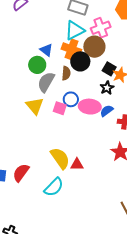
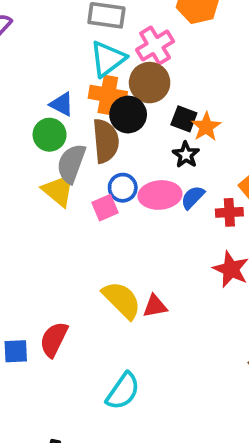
brown semicircle: (66, 73) -> (106, 141), size x1.6
yellow triangle: (35, 106) -> (58, 190), moved
pink square: (60, 108) -> (105, 208), turned -32
cyan semicircle: (54, 187) -> (123, 391), moved

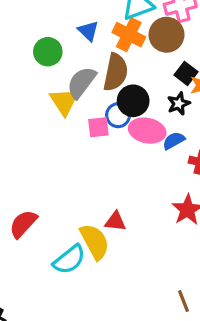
black circle: (128, 115) -> (133, 101), moved
green circle: (50, 135) -> (48, 52), moved
yellow semicircle: (122, 300) -> (95, 242), moved
cyan semicircle: (123, 391) -> (69, 260), moved

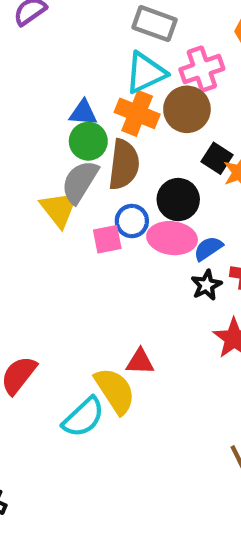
blue triangle: (88, 31) -> (83, 113), turned -35
green circle: (48, 52) -> (88, 141), moved
black circle: (133, 101) -> (178, 200), moved
black star: (179, 104) -> (206, 285), moved

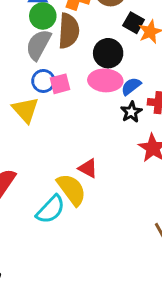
yellow triangle: (59, 209) -> (25, 110), moved
blue circle: (132, 221) -> (43, 81), moved
red triangle: (140, 362) -> (88, 168), turned 30

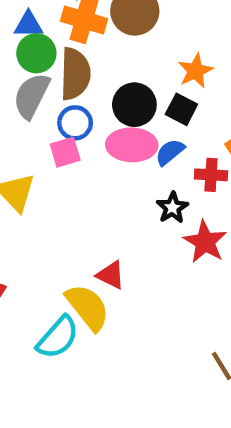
black square: (134, 23) -> (181, 109), moved
blue circle: (43, 81) -> (75, 123), moved
black star: (131, 112) -> (172, 208), moved

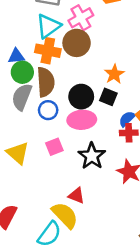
pink square: (65, 152) -> (54, 147), moved
blue semicircle: (170, 152) -> (127, 119), moved
black star: (172, 208) -> (92, 156), moved, size x1.5

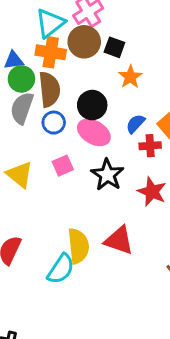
black square: (108, 97) -> (114, 47), moved
blue semicircle: (127, 119) -> (135, 124), moved
pink ellipse: (82, 120) -> (94, 132), turned 36
red triangle: (76, 196) -> (119, 240), moved, size x1.5
yellow semicircle: (65, 215) -> (78, 246), turned 40

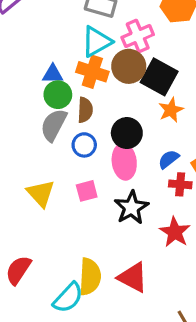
black square: (114, 47) -> (159, 77), size x1.6
brown semicircle: (49, 89) -> (85, 110), size x0.7
pink ellipse: (94, 132) -> (124, 162), turned 44

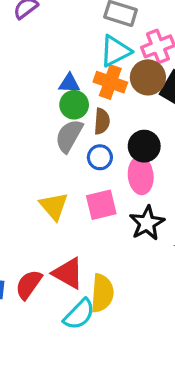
pink square: (87, 191) -> (101, 205), size x1.4
red triangle: (133, 277) -> (68, 273), moved

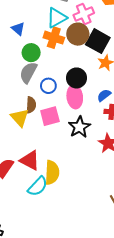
blue triangle: (69, 83) -> (18, 29), moved, turned 40
brown semicircle: (102, 121) -> (31, 105), moved

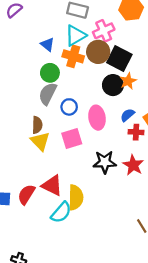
blue triangle: (18, 29) -> (47, 44), moved
black circle: (77, 78) -> (113, 85), moved
brown semicircle: (31, 105) -> (37, 125), moved
black star: (79, 127) -> (105, 162), moved, turned 30

